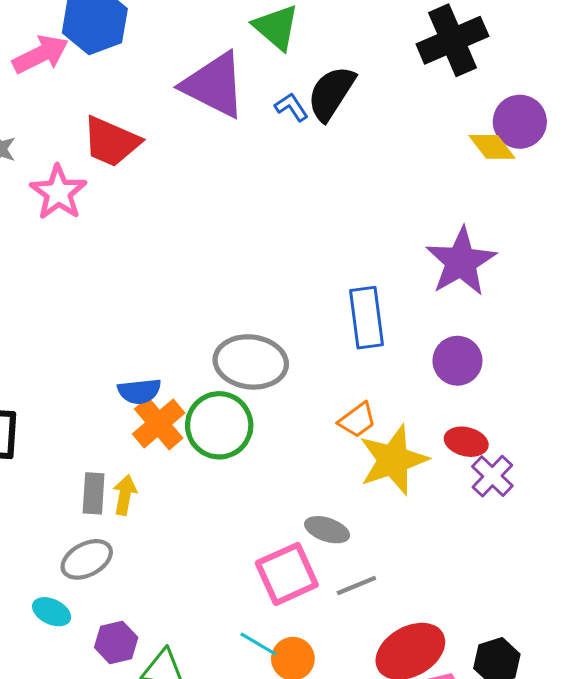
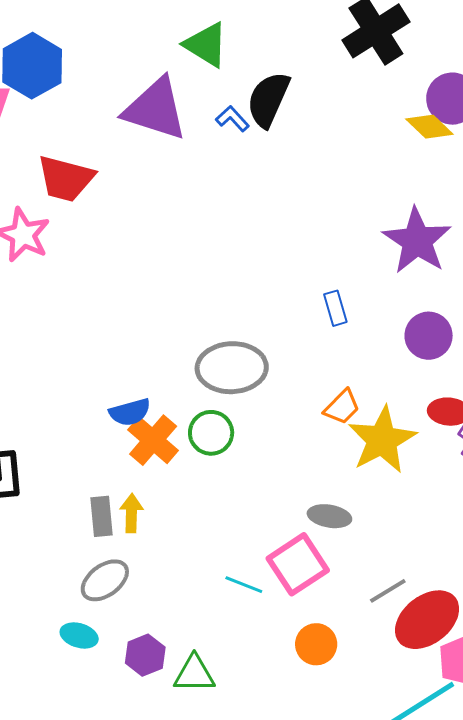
blue rectangle: (366, 318) -> (335, 308), size x0.6
green circle: (219, 425) -> (211, 433), size x0.7
gray line: (356, 585) -> (388, 591), moved
cyan line: (258, 644) -> (244, 585), moved

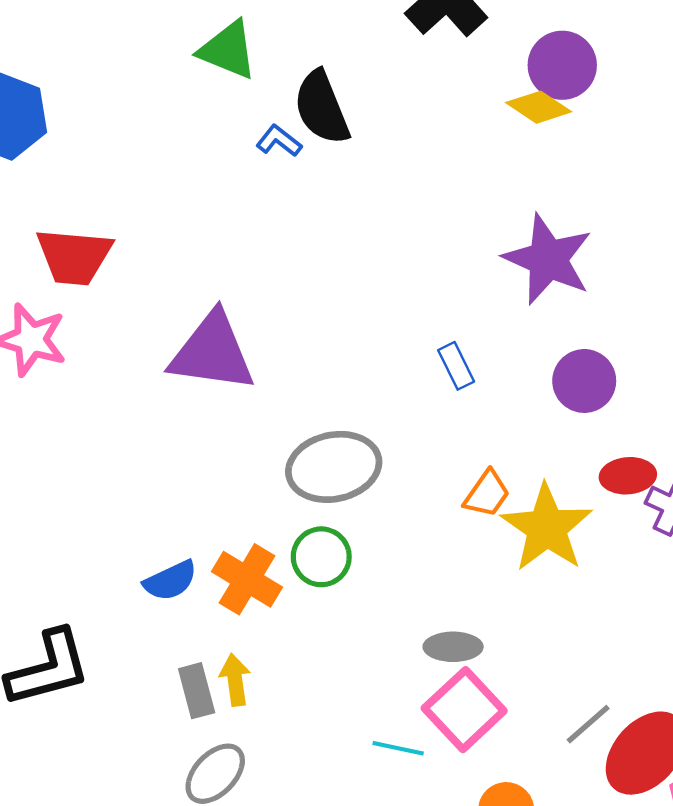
black semicircle: (268, 99) -> (322, 108), turned -36
purple triangle: (155, 109) -> (212, 352), moved
blue semicircle: (130, 412) -> (170, 581), moved
gray ellipse: (329, 516) -> (453, 647), moved

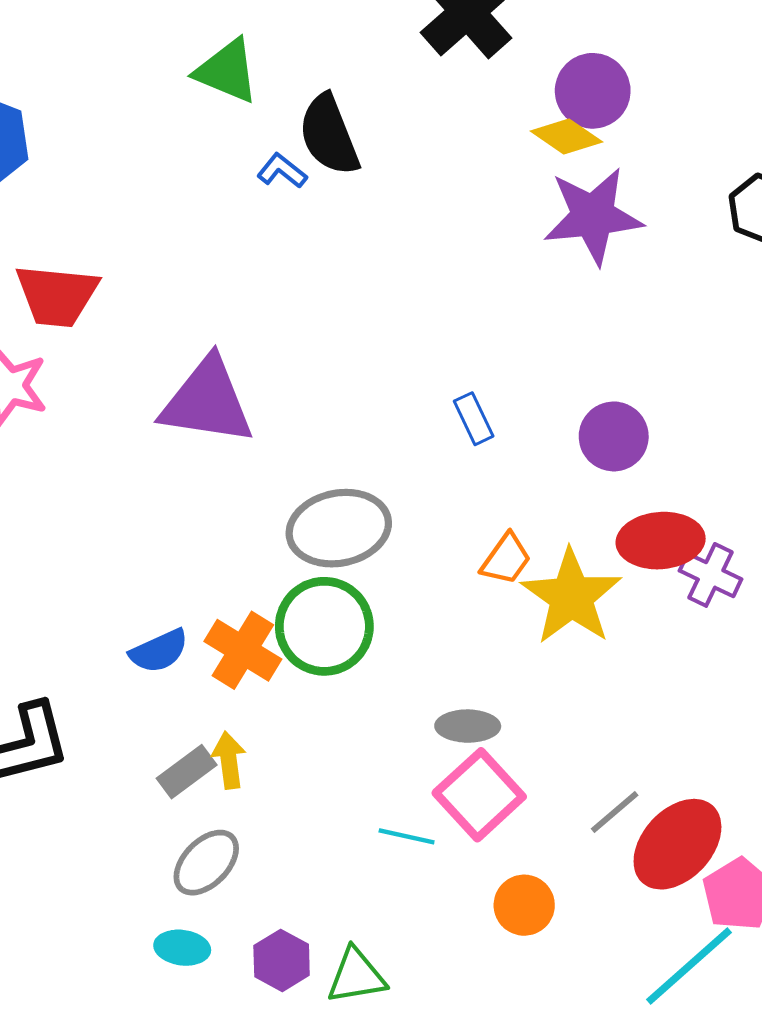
purple star: (548, 259) -> (593, 216), moved, turned -30
red ellipse: (628, 476) -> (661, 541), size x1.4
green circle: (321, 557) -> (324, 626), size x1.5
gray rectangle: (197, 691) -> (187, 772), turned 68

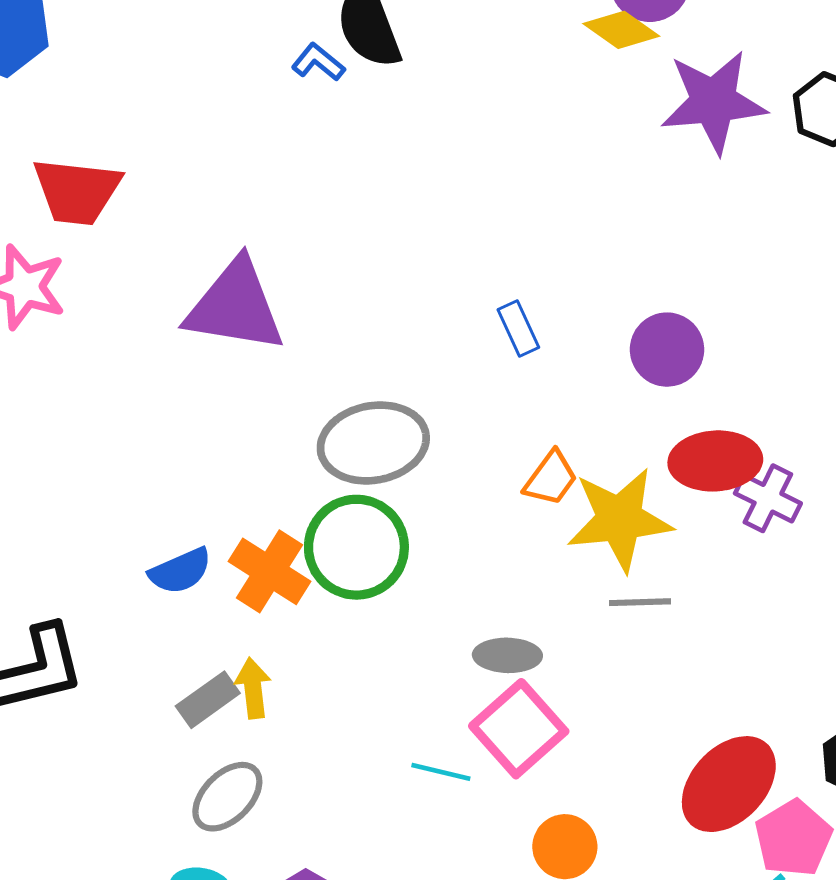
purple star: (593, 216) -> (713, 102), moved
yellow star: (571, 597) -> (620, 519), turned 30
gray line: (615, 812) -> (640, 602), moved, turned 38

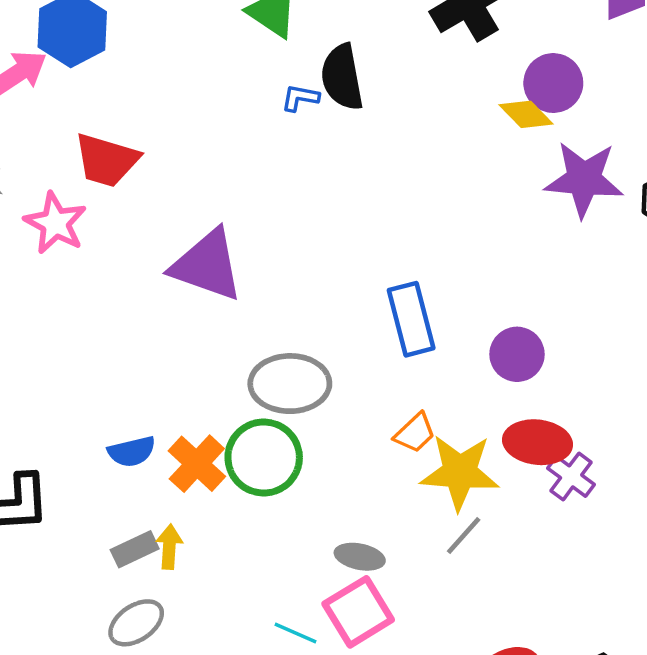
blue L-shape: (318, 62) -> (300, 98), turned -39
blue rectangle: (518, 329) -> (411, 319), size x1.8
gray line: (640, 602) -> (464, 535), turned -57

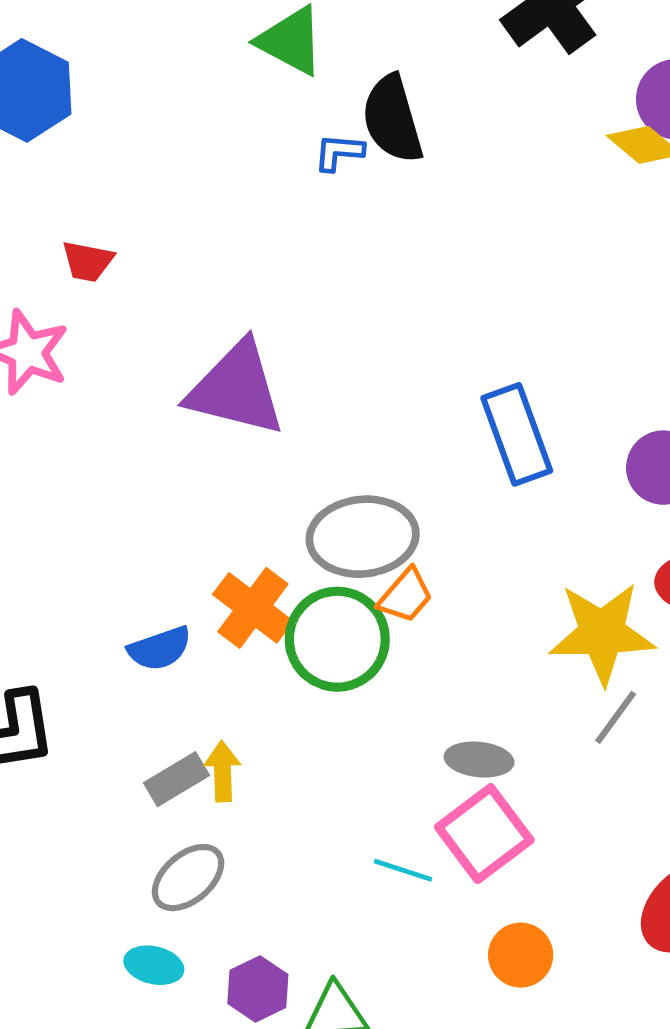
red trapezoid: (107, 160) -> (88, 261), size x0.6
orange trapezoid: (415, 433) -> (406, 596), moved
orange cross: (197, 464) -> (253, 608), moved

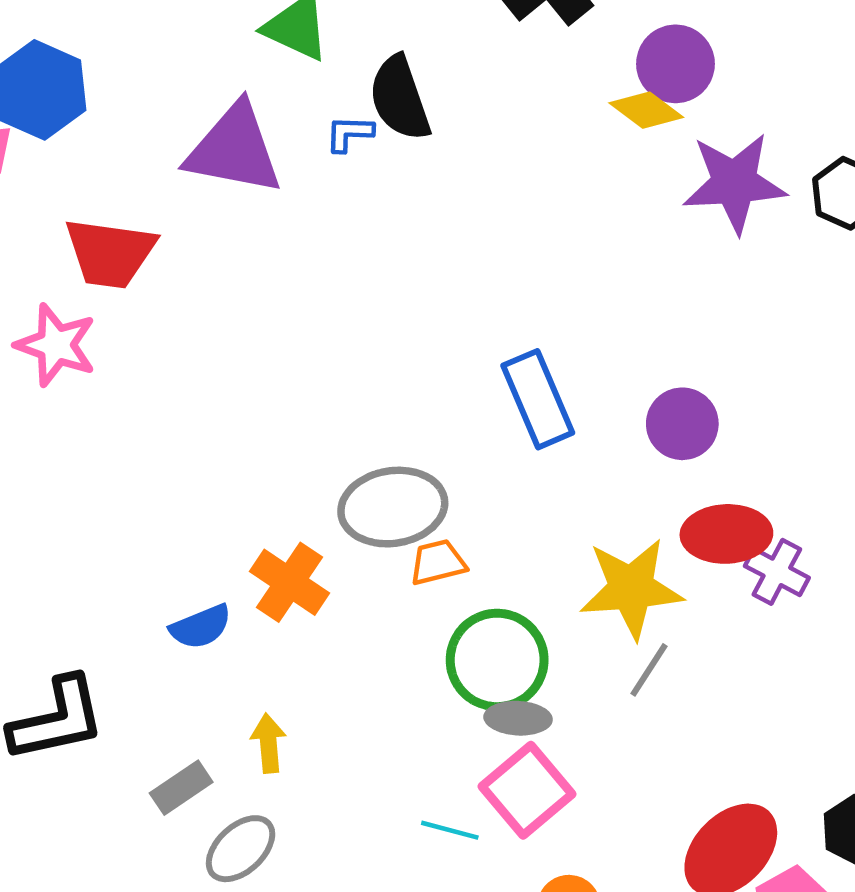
red trapezoid: (88, 261) -> (110, 253), size x1.8
purple triangle: (236, 389) -> (234, 149), moved
orange trapezoid: (406, 596) -> (438, 562), turned -142
green circle: (337, 639) -> (497, 660), moved
gray rectangle: (177, 779) -> (181, 788), moved

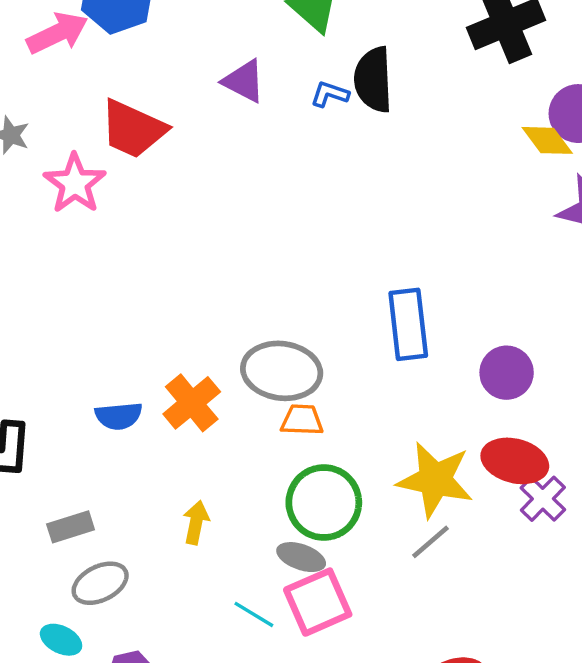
purple triangle: (234, 149) -> (244, 81), size x0.6
gray ellipse: (518, 718) -> (301, 557), moved
yellow arrow: (268, 743) -> (196, 522), moved

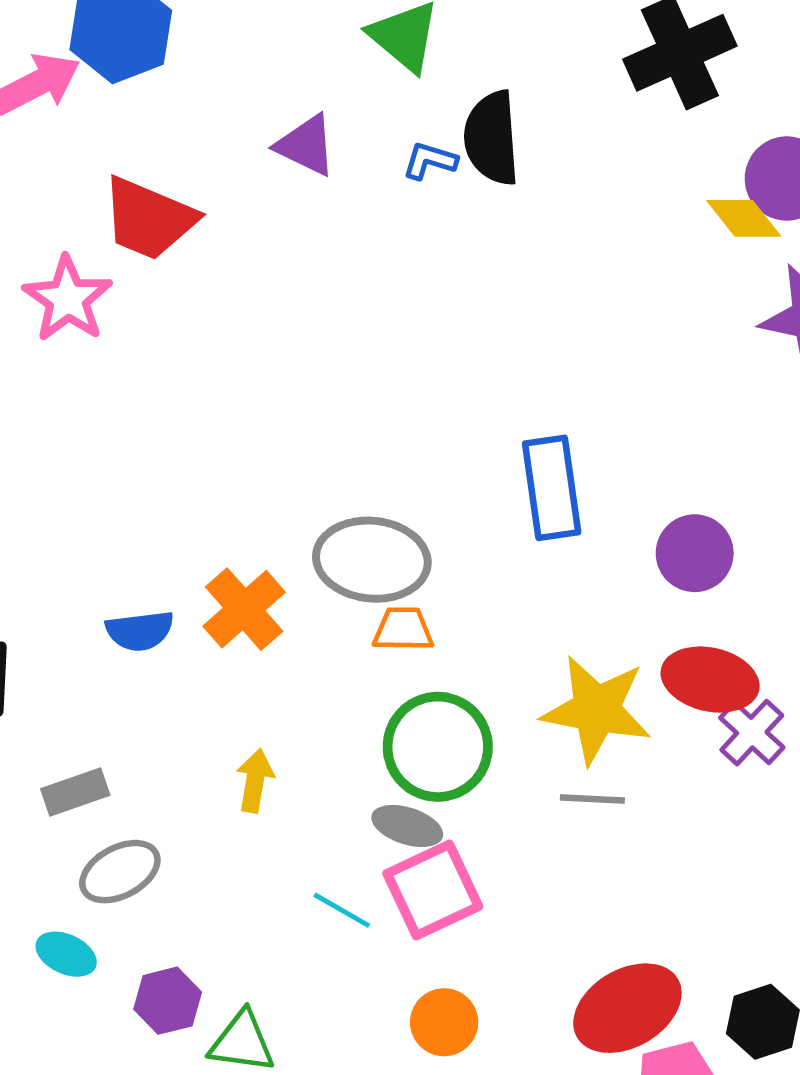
gray line: (431, 542) -> (592, 799), turned 45

